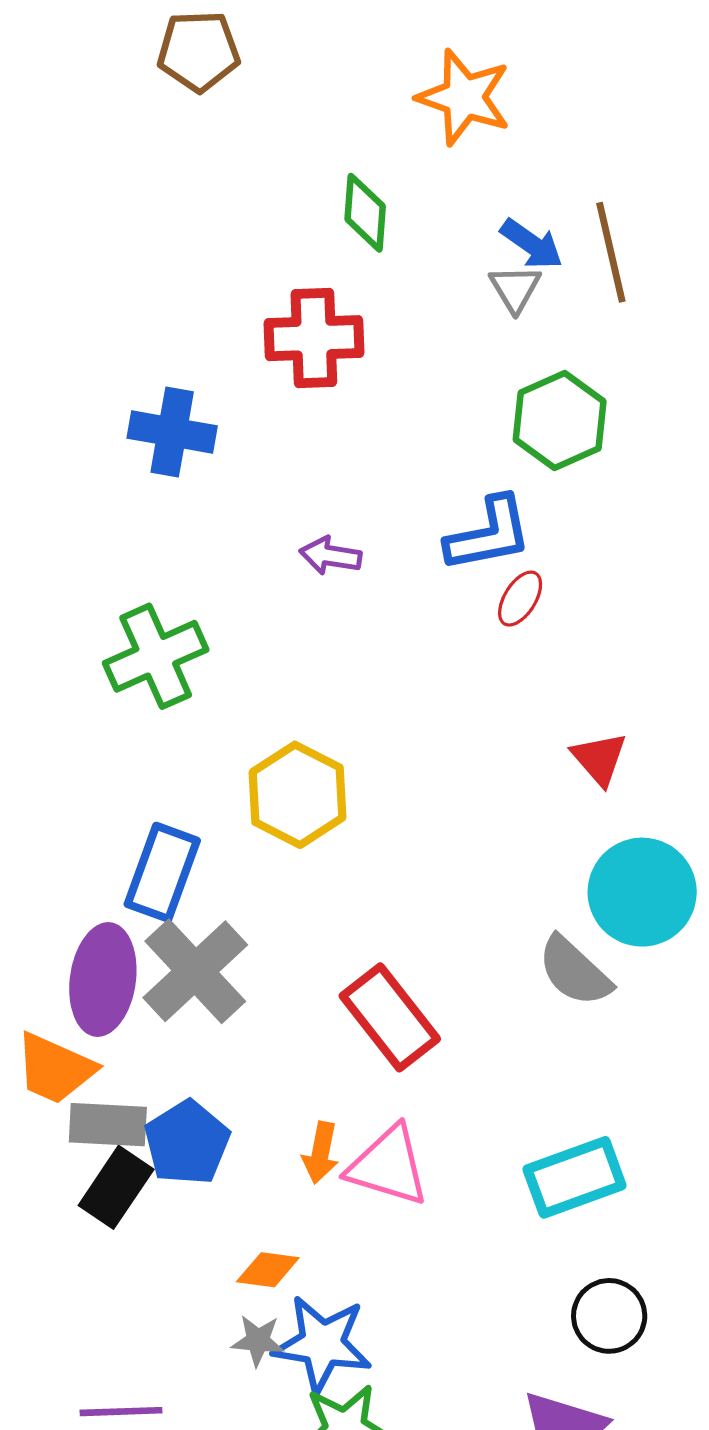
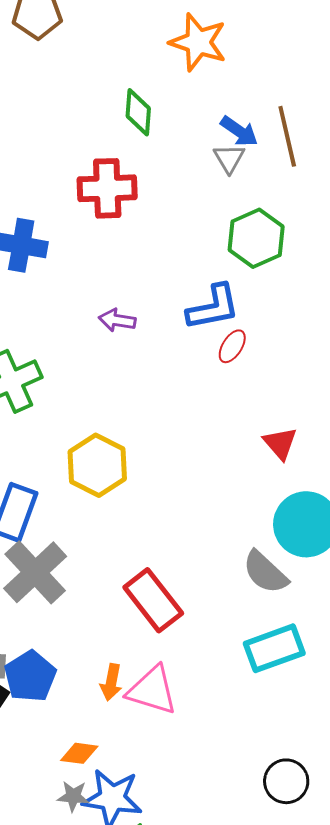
cyan rectangle: (575, 1177) -> (274, 648), moved

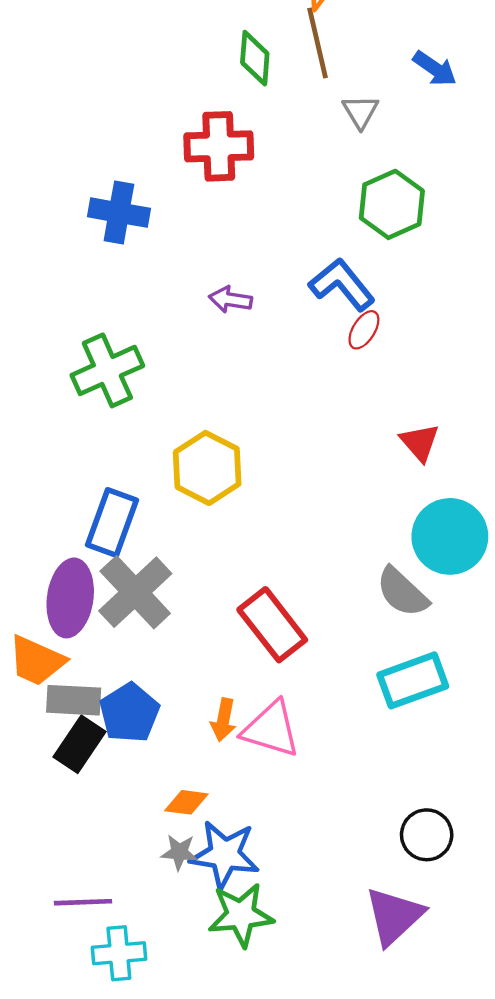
blue arrow: (239, 131) -> (435, 69), moved
brown line: (287, 136) -> (317, 43), moved
blue L-shape: (213, 307) -> (342, 285), turned -118

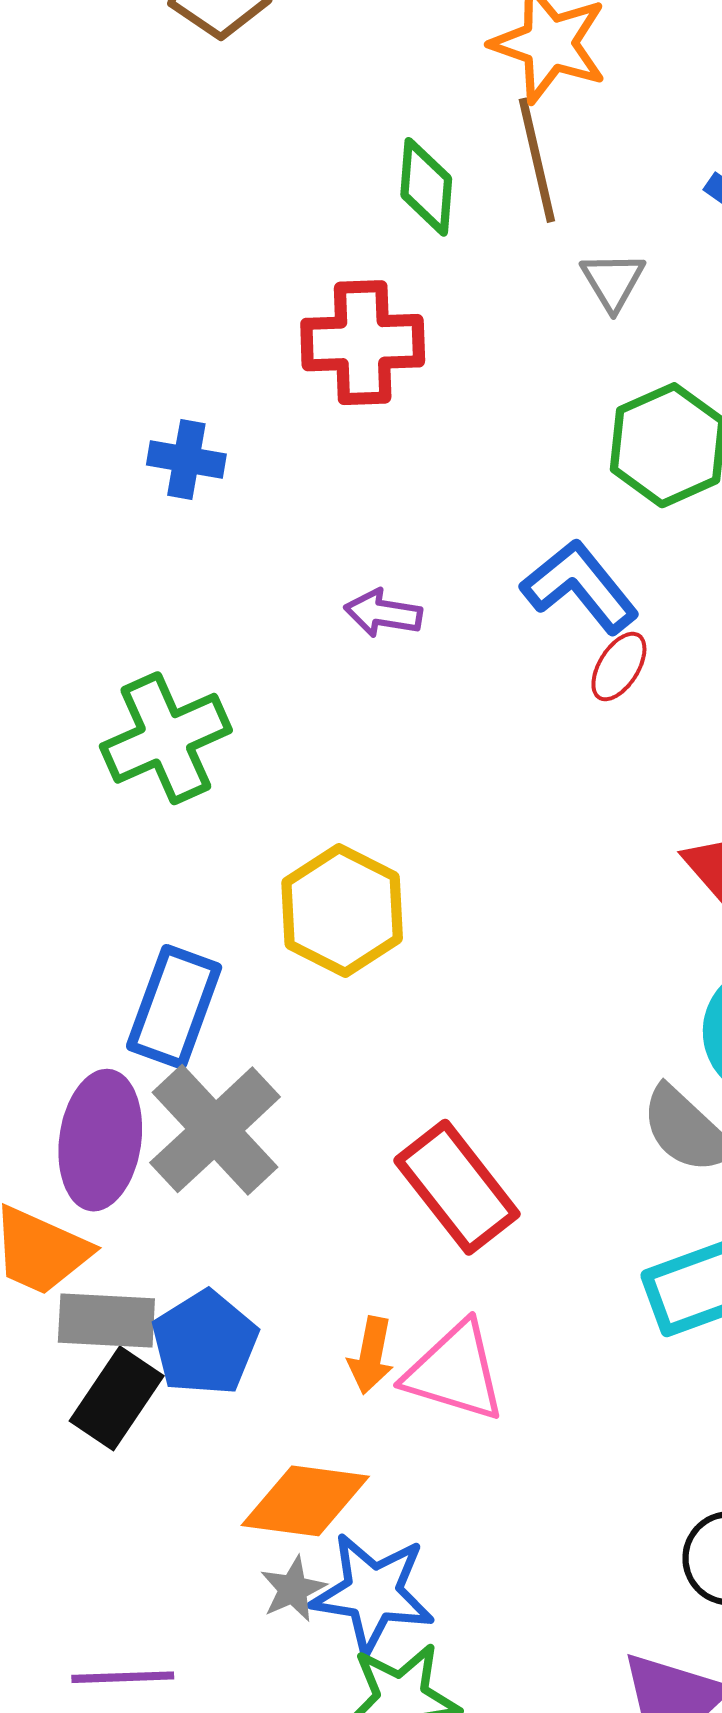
blue cross: (119, 213) -> (186, 459), size x0.7
orange diamond: (186, 802) -> (305, 1501), size x1.6
gray star: (179, 852) -> (293, 1589), turned -30

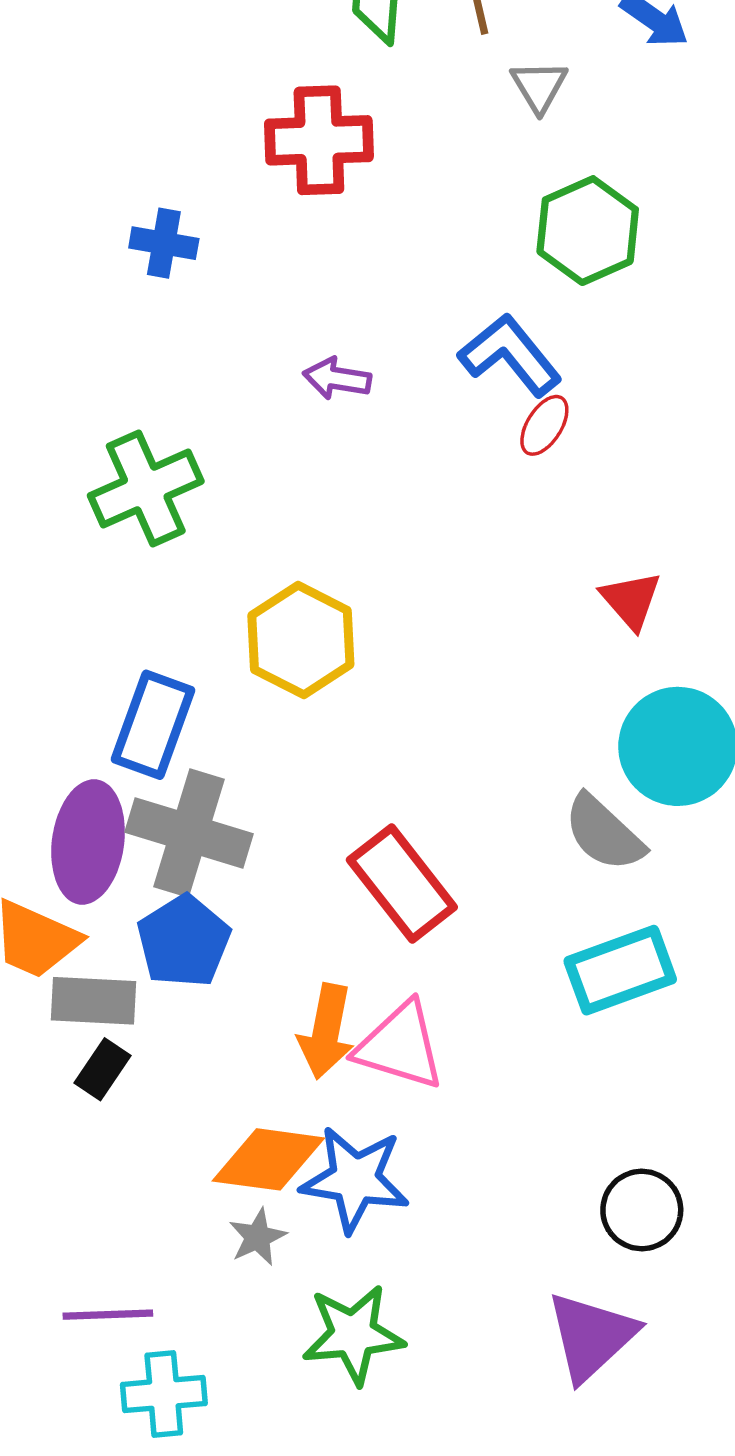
gray cross: (215, 1130) -> (189, 833), turned -30
blue pentagon: (205, 1343) -> (184, 941), moved
orange arrow: (371, 1355) -> (326, 1031), size x1.4
black rectangle: (117, 1398) -> (102, 1069), size x0.7
blue star: (373, 1593) -> (355, 1179), moved

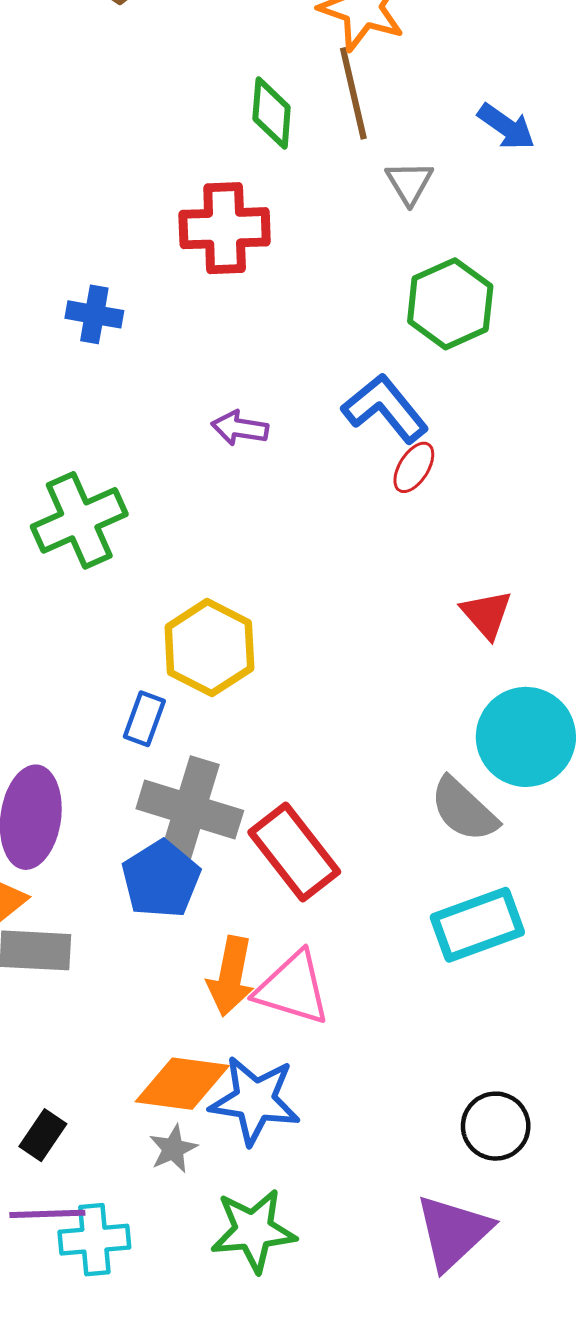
blue rectangle: (153, 725) -> (144, 719), moved, size x0.6
gray cross: (189, 833) -> (190, 810), moved
blue pentagon: (184, 941) -> (161, 879), moved
black rectangle: (102, 1069) -> (43, 1135), moved
cyan cross: (164, 1394) -> (94, 1240), moved

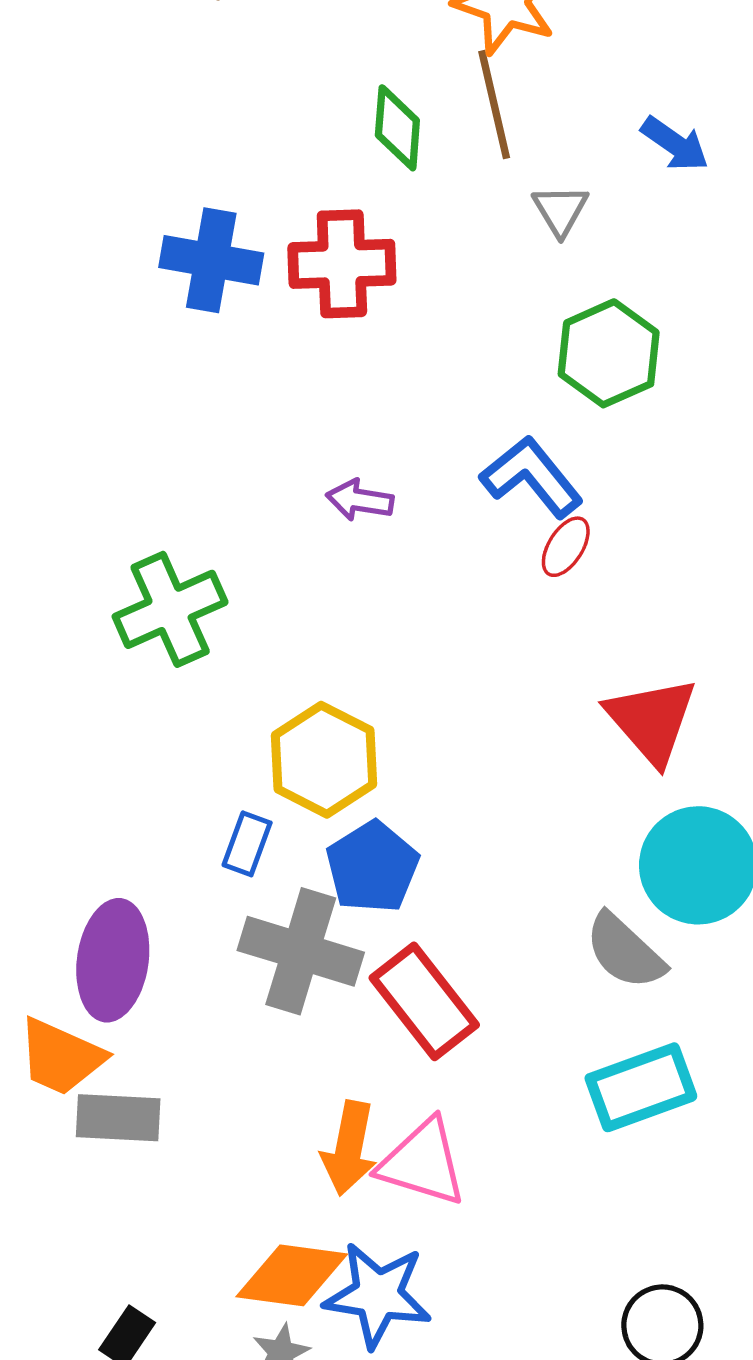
blue cross: (94, 314) -> (211, 260), moved, size x1.5
red triangle: (487, 614) -> (652, 720), size x1.5
blue pentagon: (161, 879) -> (372, 867), moved

